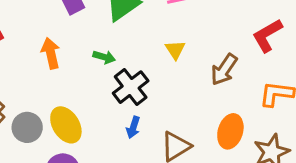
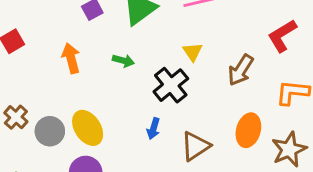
black cross: (131, 87) -> (171, 85), moved

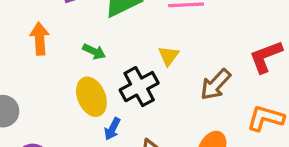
yellow ellipse: (88, 128) -> (91, 97), moved

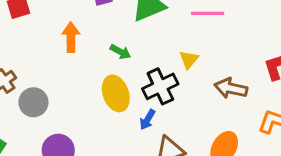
brown arrow: (216, 84) -> (231, 88), turned 56
blue arrow: (112, 129) -> (147, 120), moved

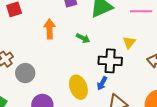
black cross: (160, 86) -> (110, 61), turned 30
yellow ellipse: (116, 93) -> (78, 87), moved

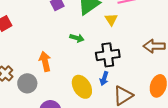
orange arrow: (50, 29) -> (45, 61), moved
yellow triangle: (129, 42) -> (111, 19), moved

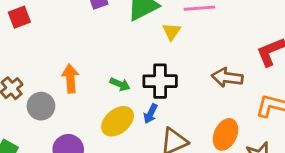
green arrow: (77, 38) -> (120, 84), moved
yellow ellipse: (82, 87) -> (118, 121), turned 75

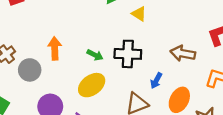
yellow triangle: (172, 32) -> (139, 14), turned -35
blue arrow: (151, 114) -> (156, 81), moved

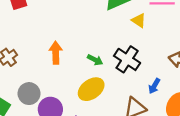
black cross: (128, 54) -> (127, 59), turned 30
gray circle: (30, 70) -> (29, 94), moved

